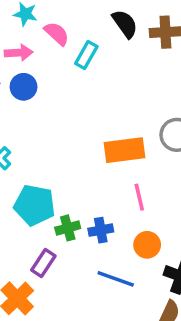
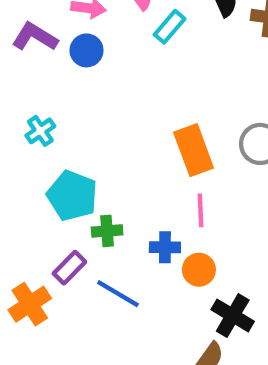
orange rectangle: (125, 150) -> (194, 150), turned 66
blue cross: (101, 230) -> (165, 247), moved
blue line: (116, 279) -> (118, 294), moved

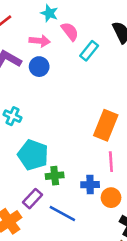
cyan cross: (40, 131) -> (13, 116), turned -30
orange rectangle: (194, 150) -> (106, 125), turned 44

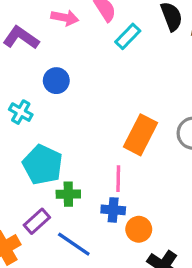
blue circle: (39, 67) -> (56, 81), moved
pink line: (111, 162) -> (118, 179), moved

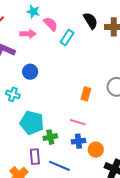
orange rectangle: (141, 135) -> (86, 94), size x0.6
pink line: (118, 179) -> (78, 122), turned -63
purple rectangle: (37, 221) -> (35, 157), turned -42

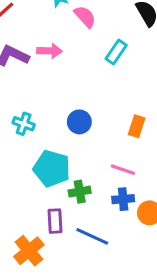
pink arrow: (28, 34) -> (50, 51), moved
cyan rectangle: (67, 37) -> (116, 52), moved
blue circle: (30, 72) -> (79, 122), moved

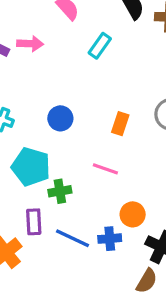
blue cross: (123, 199) -> (110, 239), moved

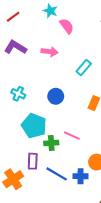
pink arrow: (30, 44) -> (50, 52), moved
cyan rectangle: (100, 46) -> (84, 68), moved
pink line: (105, 169) -> (72, 136), moved

